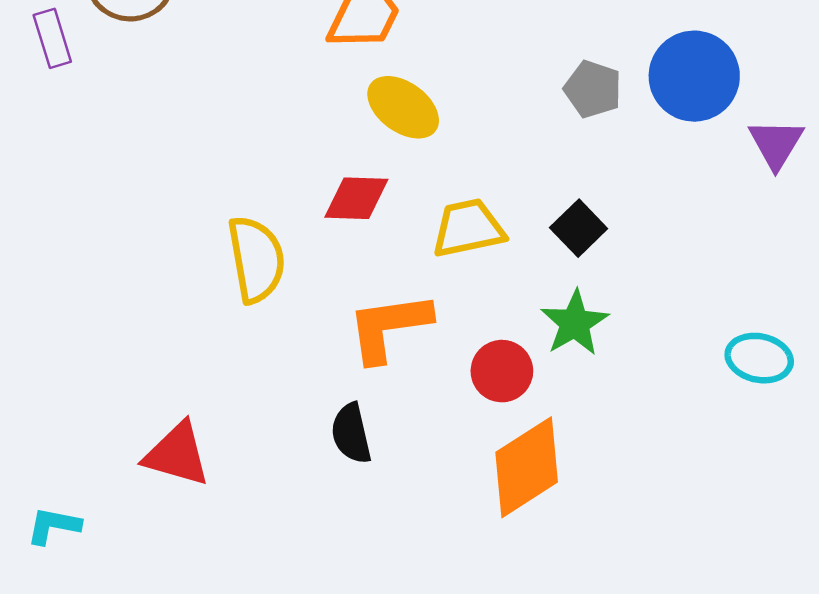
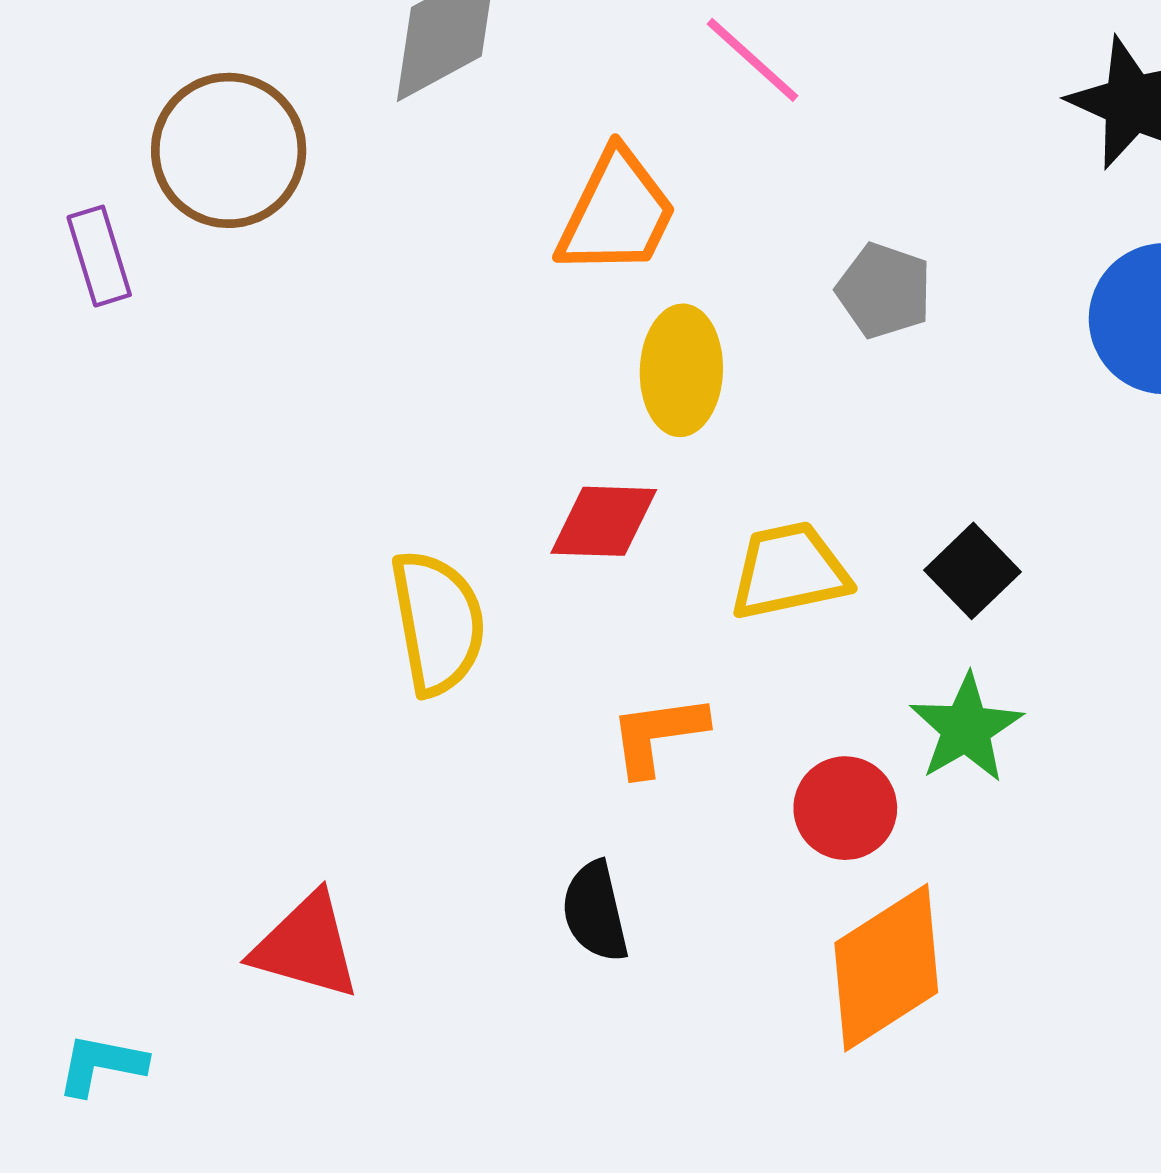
gray pentagon: (593, 89) -> (884, 291), moved
yellow ellipse: (403, 107) -> (681, 370), turned 56
orange L-shape: (389, 327) -> (658, 735), size x0.7

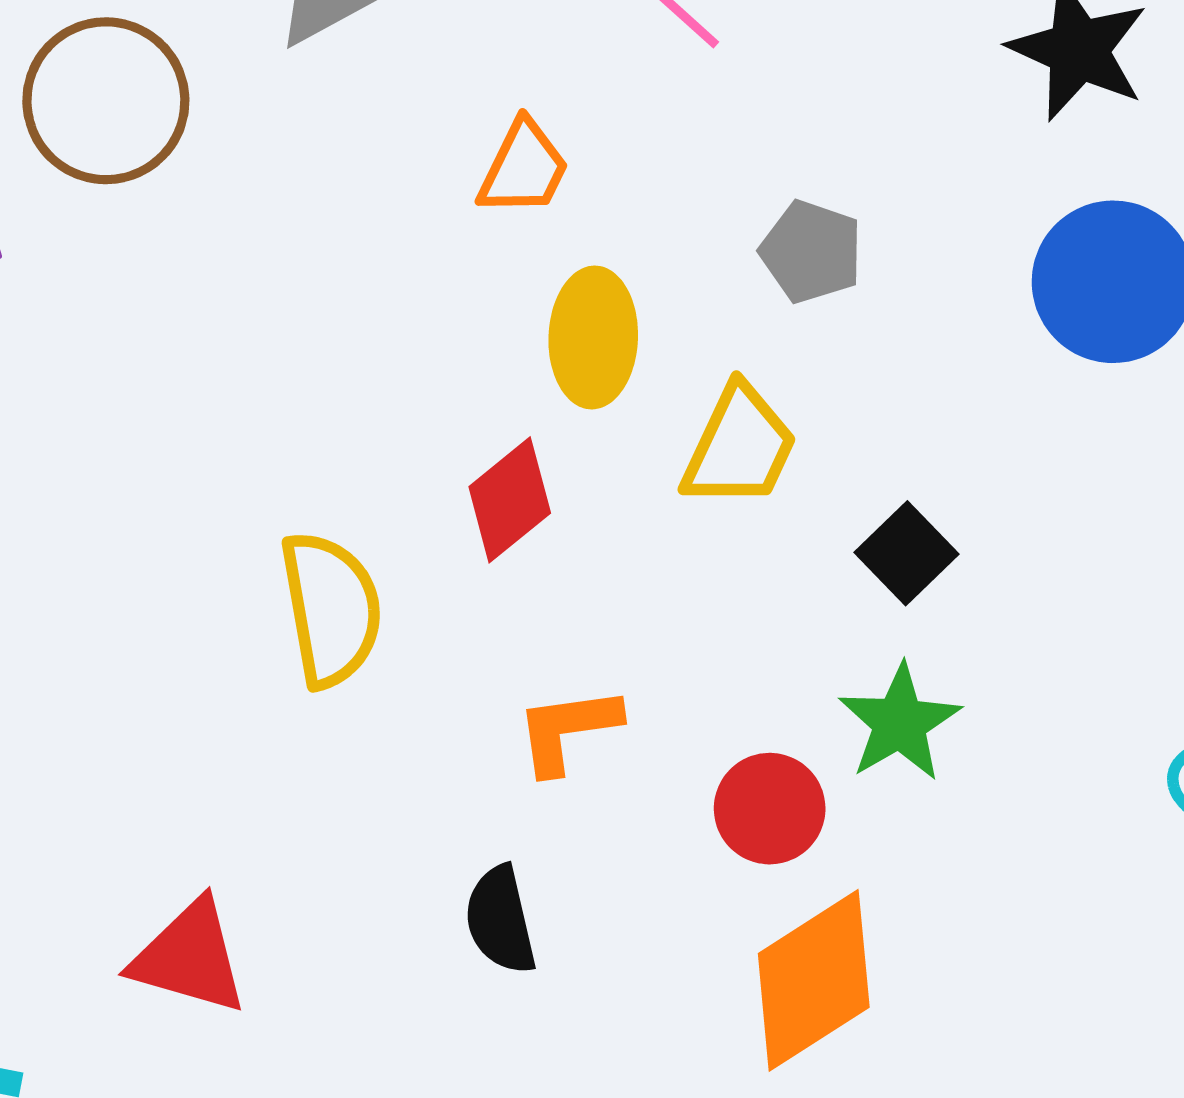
orange trapezoid: (617, 213) -> (524, 168), size x0.7
red diamond: (604, 521) -> (510, 500), turned -41
yellow trapezoid: (789, 571) -> (739, 447), moved, turned 127

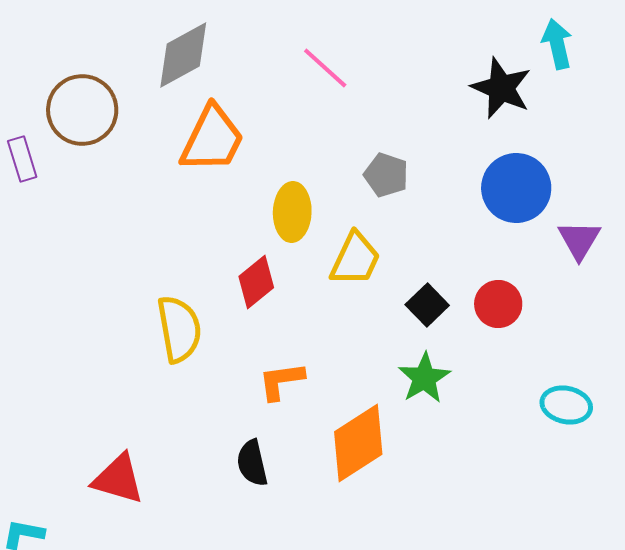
orange trapezoid: (524, 168) -> (212, 139), moved, size x1.6
red circle: (770, 809) -> (498, 304), moved
orange diamond: (814, 980) -> (358, 443), moved

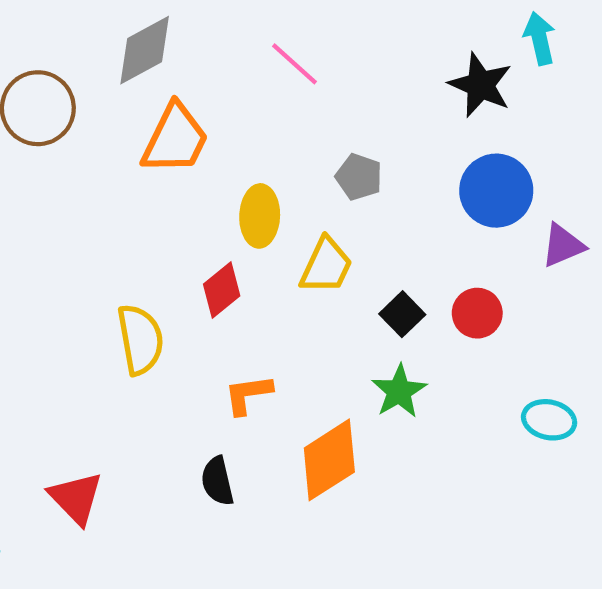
purple triangle: (579, 240) -> (563, 246), turned 36
red triangle: (118, 479) -> (76, 498), turned 30

